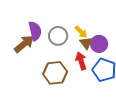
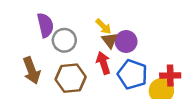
gray circle: (58, 36) -> (64, 40), moved
brown arrow: (24, 44) -> (32, 71), moved, turned 110

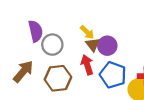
brown arrow: (32, 71) -> (23, 71), turned -120

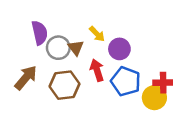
brown triangle: (93, 45) -> (76, 48), moved

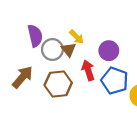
yellow arrow: (97, 34) -> (77, 37), moved

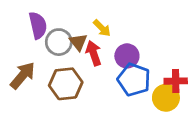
yellow arrow: (77, 37) -> (102, 28), moved
purple circle: (109, 51) -> (127, 56), moved
red arrow: (88, 70) -> (94, 53), moved

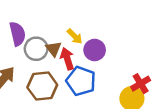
purple circle: (127, 56) -> (95, 50), moved
blue pentagon: (134, 80) -> (81, 81), moved
red cross: (176, 81) -> (141, 84), turned -30

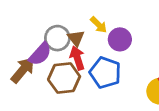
purple semicircle: (17, 34) -> (40, 54), moved, turned 55
red arrow: (67, 59) -> (77, 58), moved

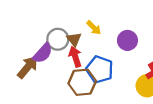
purple circle: (120, 39) -> (127, 40), moved
brown hexagon: (64, 78) -> (82, 82), moved

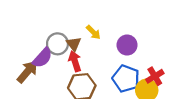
blue pentagon: (100, 69) -> (126, 79), moved

